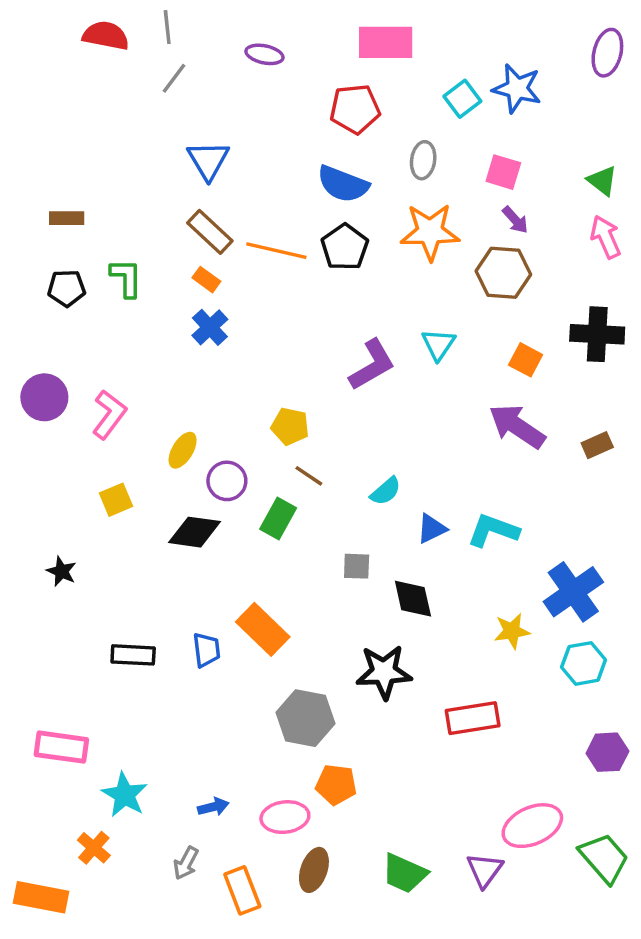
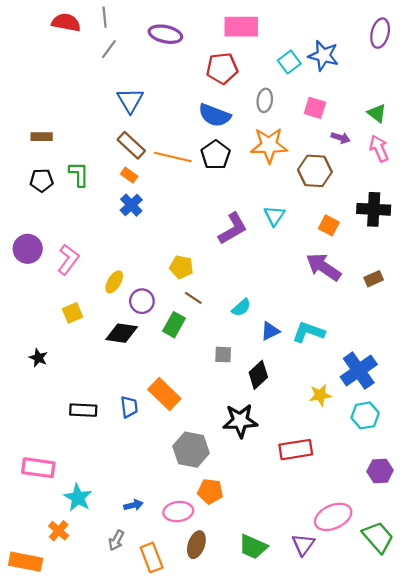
purple ellipse: (264, 54) -> (165, 34), size x1.4
purple arrow: (515, 220) -> (341, 138), moved, turned -30
black diamond: (413, 599) -> (258, 375), turned 60

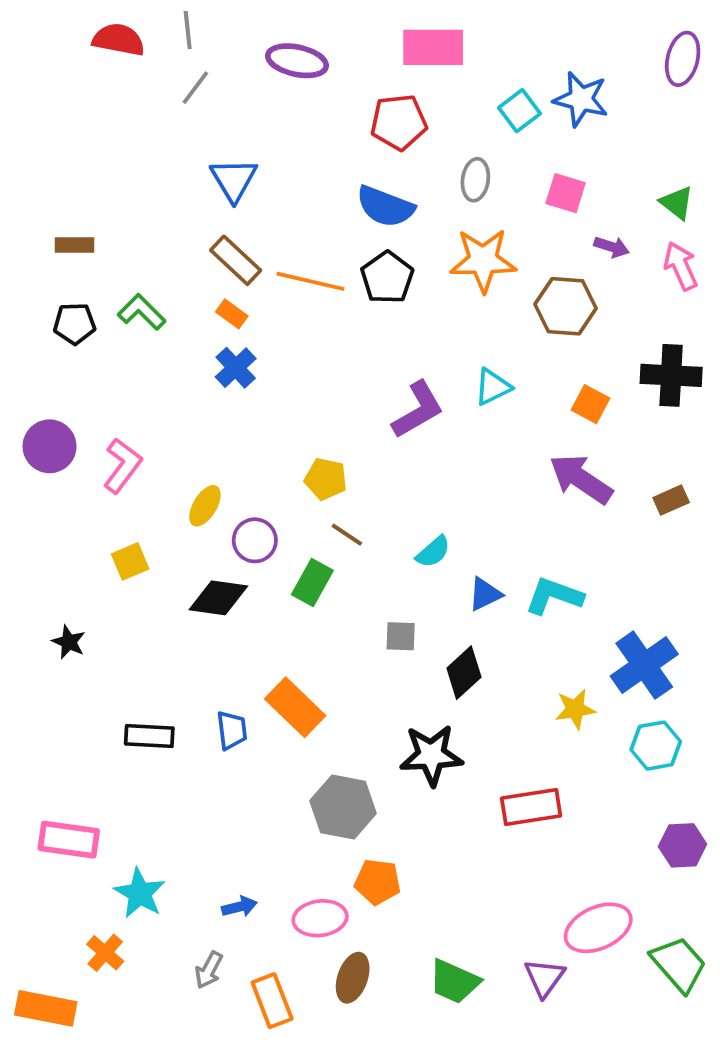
green L-shape: (79, 174) -> (142, 312), turned -45
cyan triangle: (274, 216) -> (493, 387), turned 30

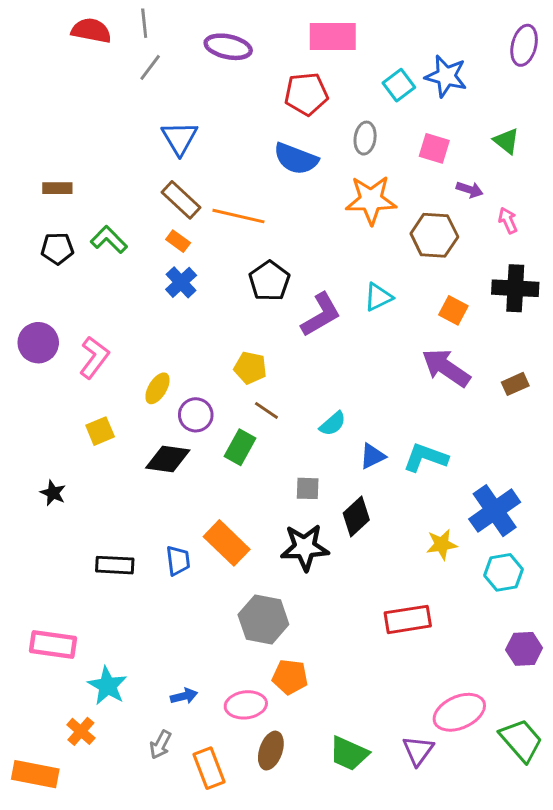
green triangle: (677, 203) -> (506, 141), moved
pink arrow: (681, 266) -> (508, 221), moved, size x0.7
black pentagon: (387, 278) -> (269, 281), moved
black star: (431, 755) -> (305, 547), moved

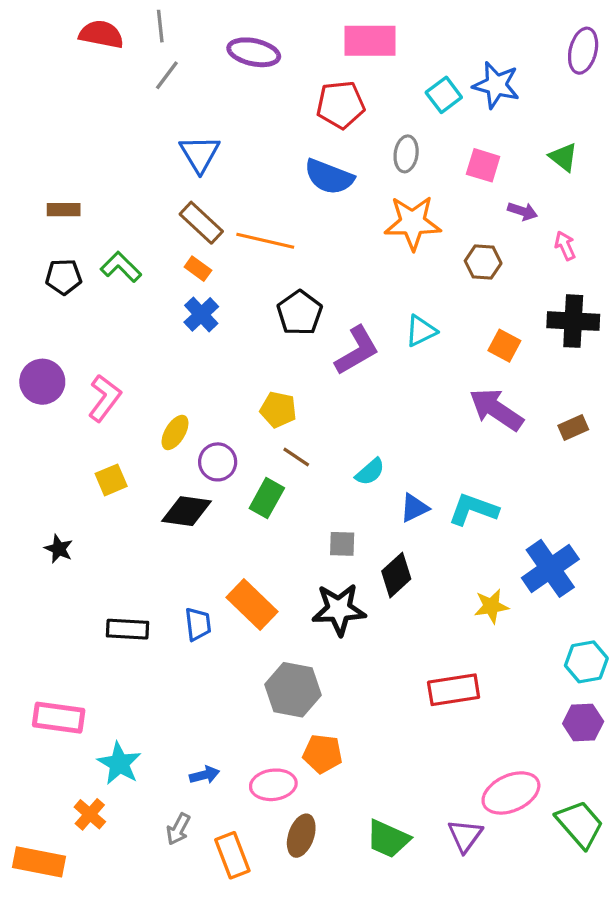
brown hexagon: (434, 235) -> (483, 262), size x0.7
cyan hexagon: (503, 572) -> (586, 662), moved

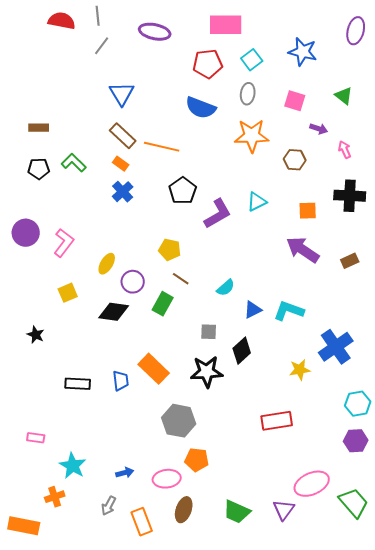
cyan square: (444, 95) -> (252, 60), moved
orange square: (504, 346) -> (308, 211), turned -30
pink rectangle: (59, 718) -> (36, 438), size x0.6
orange cross: (90, 814) -> (55, 497), turned 30

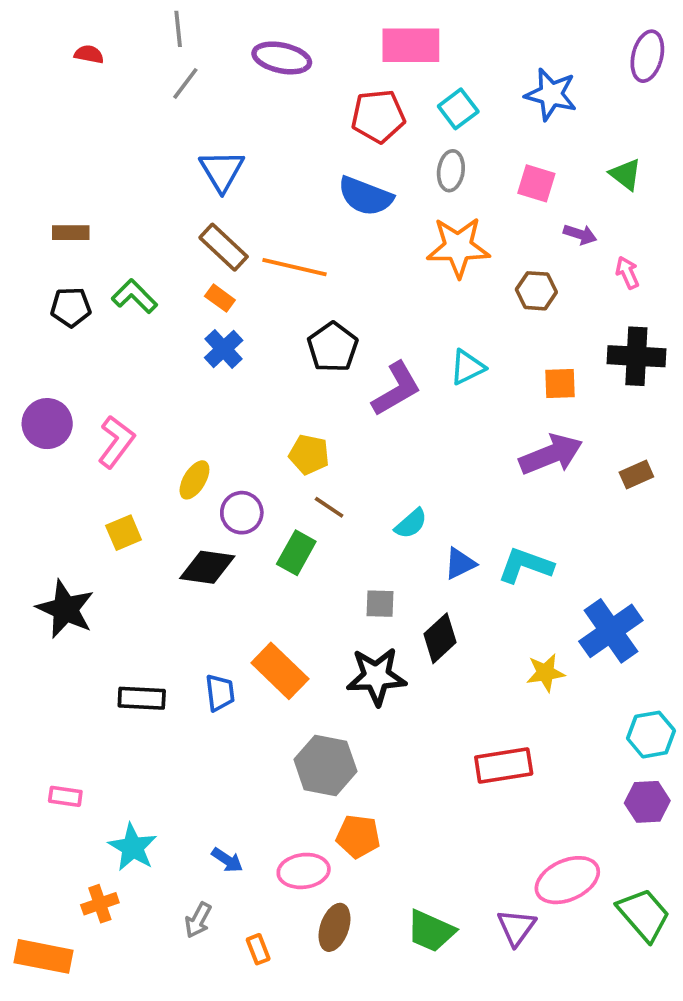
red semicircle: (62, 21) -> (89, 54), moved, size x0.6
purple arrow: (303, 250) -> (551, 454), turned 124
black star: (36, 335) -> (65, 609), size x1.8
blue arrow: (125, 473) -> (227, 860), turned 48
orange rectangle: (142, 522) -> (258, 949), size x0.6

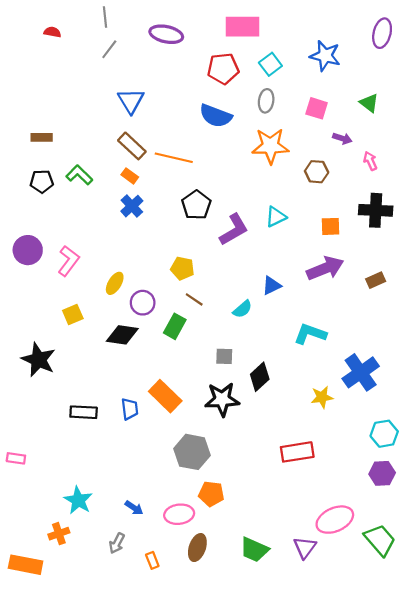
blue triangle: (460, 564) -> (271, 286), moved
pink rectangle: (65, 796) -> (16, 458), moved

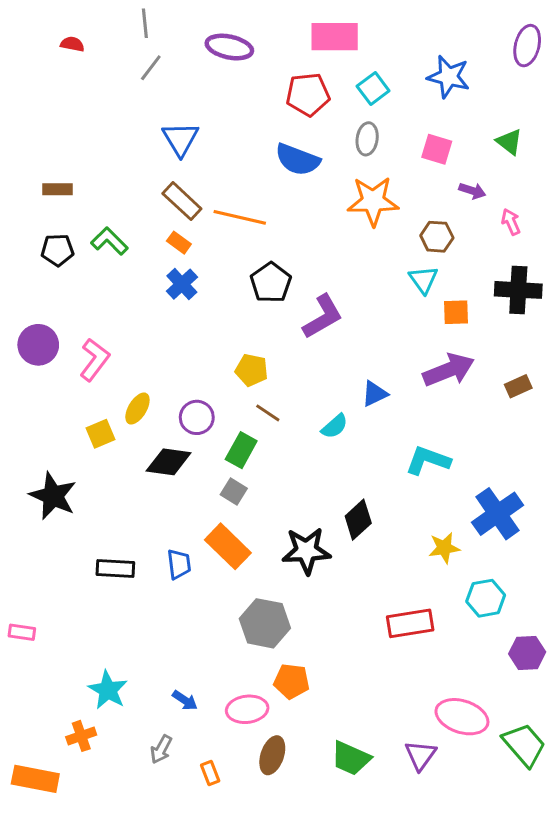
cyan triangle: (276, 217) -> (423, 280), moved, turned -40
yellow ellipse: (115, 283) -> (137, 409), moved
gray square: (224, 356) -> (234, 491), moved, turned 30
cyan hexagon: (384, 434) -> (486, 598), moved
pink ellipse: (335, 520) -> (462, 717), turned 42

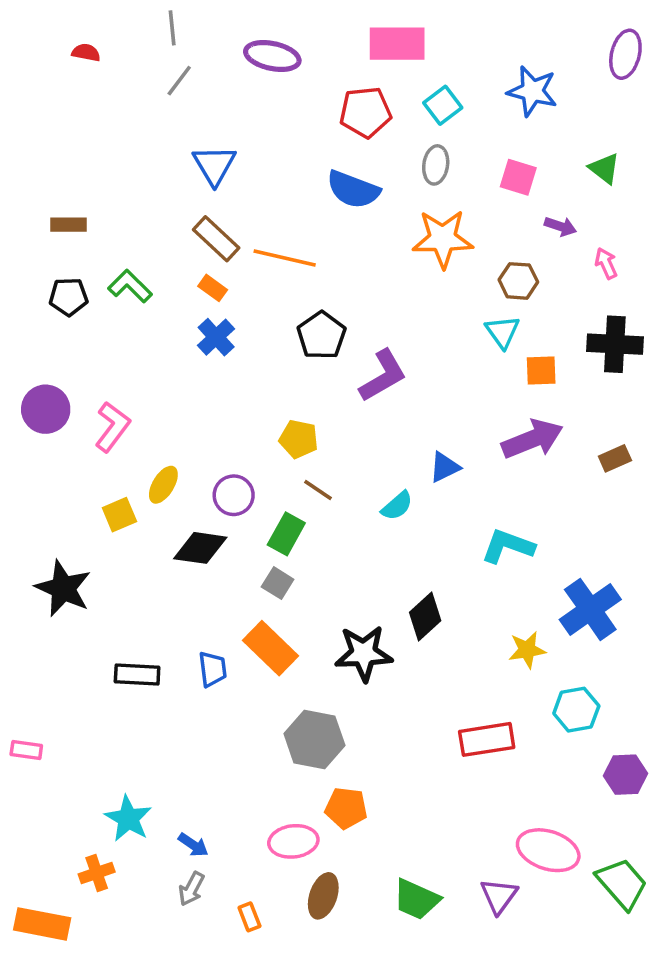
blue arrow: (185, 700) -> (193, 845), moved

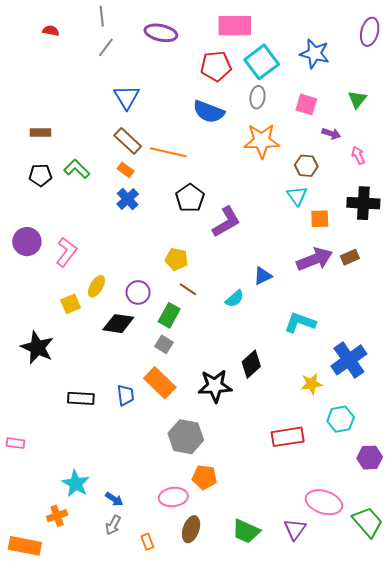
cyan square: (443, 105) -> (262, 62), size x1.5
green triangle: (604, 168) -> (357, 99), turned 30
brown rectangle: (615, 458) -> (350, 257), moved

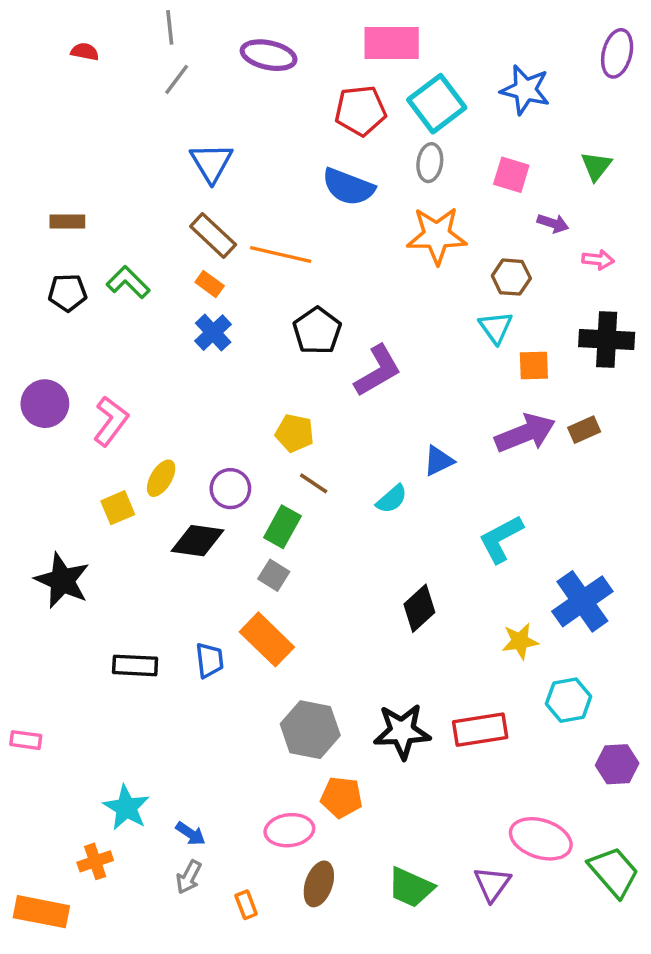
pink arrow: (358, 155) -> (598, 260), turned 120
cyan L-shape: (300, 323) -> (501, 539), turned -48
black star: (215, 386) -> (402, 731), moved

